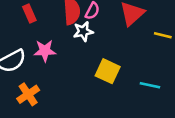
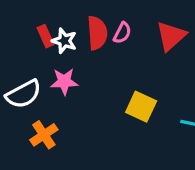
white star: (83, 31) -> (64, 41), moved, turned 30

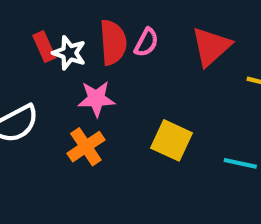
pink star: (64, 82) -> (96, 99), moved
orange cross: (44, 135) -> (86, 147), moved

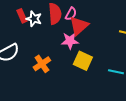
red triangle: (211, 47) -> (79, 26), moved
pink star: (96, 99) -> (70, 41), moved

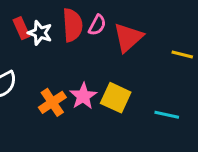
red triangle: (79, 26) -> (128, 37), moved
pink star: (70, 41) -> (83, 96), moved, turned -30

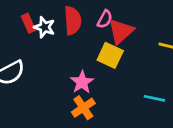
pink semicircle: (97, 25) -> (105, 19), moved
yellow square: (116, 98) -> (110, 55), moved
orange cross: (52, 102) -> (83, 108), moved

